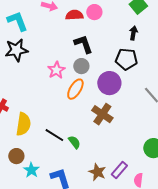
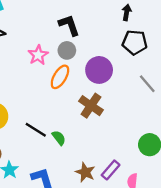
black pentagon: (126, 59) -> (135, 42), moved

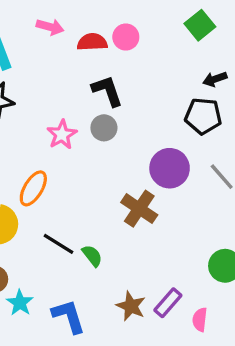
black arrow: (127, 12) -> (215, 79), moved, turned -119
purple circle: (99, 70) -> (170, 168), moved
orange ellipse: (60, 77) -> (33, 188), moved

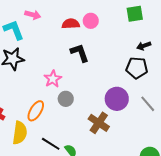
green square: (200, 25) -> (135, 14), turned 30
pink arrow: (50, 27) -> (33, 15), moved
gray circle: (104, 128) -> (66, 99), moved

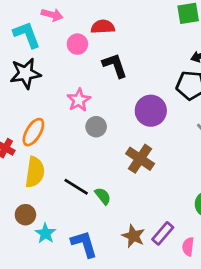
pink circle: (91, 21) -> (77, 44), moved
purple circle: (117, 99) -> (151, 111), moved
orange ellipse: (36, 111) -> (33, 132), moved

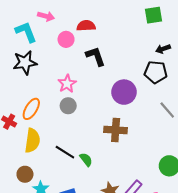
gray circle: (96, 127) -> (68, 106), moved
brown cross: (140, 159) -> (116, 130), turned -30

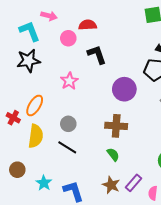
gray circle: (68, 106) -> (68, 124), moved
green semicircle: (86, 159) -> (113, 154), moved
brown circle: (25, 174) -> (17, 170), moved

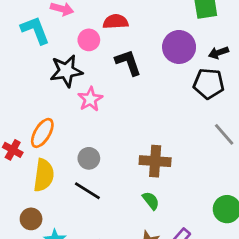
black star: (29, 61) -> (66, 71), moved
purple circle: (124, 89) -> (179, 47), moved
brown circle: (17, 170) -> (31, 219), moved

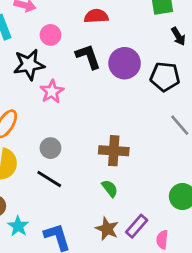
red semicircle: (116, 22) -> (96, 16), moved
purple circle: (179, 47) -> (125, 63), moved
black arrow: (218, 53) -> (178, 36), moved, turned -102

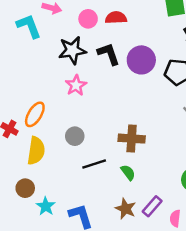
pink circle: (50, 35) -> (88, 19), moved
black star: (29, 65) -> (72, 50), moved
black line: (49, 179) -> (94, 164), moved, turned -50

